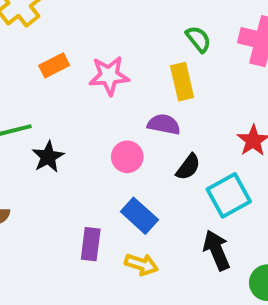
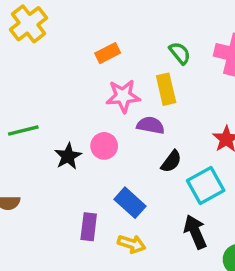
orange rectangle: (54, 65) -> (108, 53), moved
pink star: (109, 76) -> (123, 96), moved
black star: (48, 157) -> (68, 156), moved
pink circle: (127, 157) -> (104, 146), moved

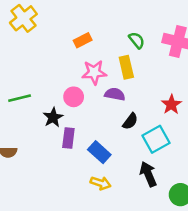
pink circle: (104, 146) -> (74, 97), moved
purple rectangle: (89, 227) -> (68, 138), moved

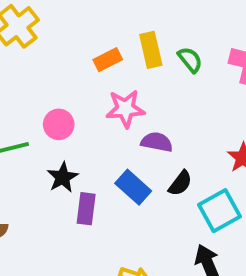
yellow rectangle: (126, 67) -> (151, 50), moved
pink circle: (74, 97) -> (59, 124), moved
blue rectangle: (99, 152) -> (133, 187), moved

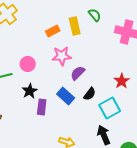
green semicircle: (190, 60) -> (95, 15), moved
purple semicircle: (157, 142) -> (78, 73), turned -56

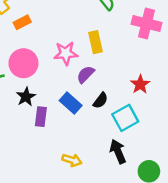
yellow rectangle: (75, 26) -> (96, 42), moved
orange rectangle: (53, 31) -> (22, 22), moved
pink circle: (28, 64) -> (23, 63), size x1.5

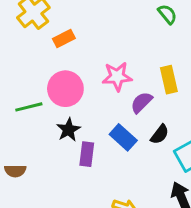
yellow rectangle: (96, 42) -> (169, 80), moved

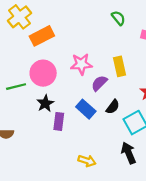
orange rectangle: (64, 38) -> (42, 36), size x1.5

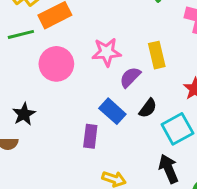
green line: (16, 87) -> (21, 34), moved
black star: (45, 103) -> (24, 114), moved
purple rectangle: (59, 121) -> (90, 136), moved

